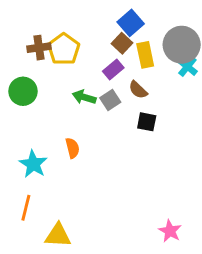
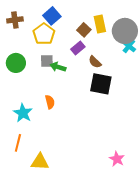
blue square: (131, 23) -> (52, 16), moved
brown cross: (39, 48) -> (15, 20), moved
yellow rectangle: (145, 55) -> (100, 24), moved
gray square: (110, 100) -> (47, 61), moved, turned 32
black square: (147, 122) -> (101, 84), size x1.6

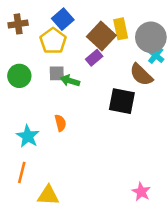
brown square: (84, 30) -> (101, 36), size x1.6
brown semicircle: (95, 62) -> (141, 75), moved, size x1.5

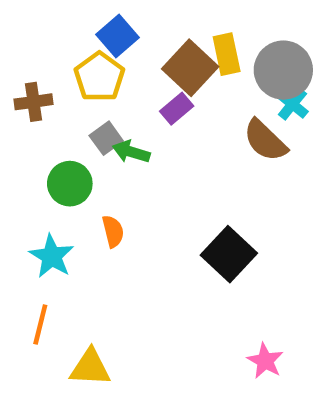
brown cross: (18, 24) -> (33, 102), moved
gray square: (57, 73) -> (106, 138), turned -35
green circle: (19, 76) -> (70, 184), moved
black square: (122, 101) -> (229, 254), moved, turned 32

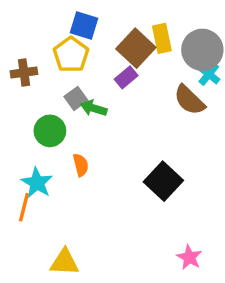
blue square: (118, 36) -> (84, 25), turned -32
orange line: (40, 324) -> (24, 207), moved

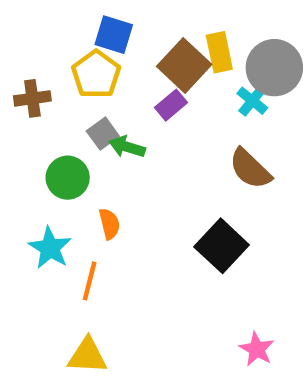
cyan cross: (209, 74) -> (252, 101), moved
brown semicircle: (189, 100) -> (250, 169), moved
orange line: (24, 207) -> (90, 281), moved

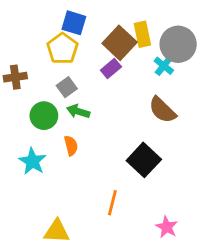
brown cross: (32, 98) -> (15, 77), moved
green arrow: (127, 147) -> (78, 111), moved
orange line: (90, 281) -> (112, 203), moved

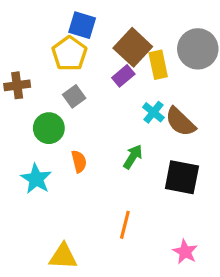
yellow rectangle: (142, 34) -> (158, 65), moved
cyan cross: (164, 66) -> (153, 112), moved
green arrow: (78, 111) -> (133, 157), moved, turned 105
black square: (144, 160) -> (182, 177), moved, turned -32

